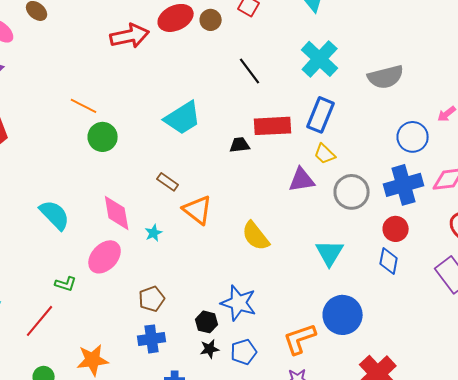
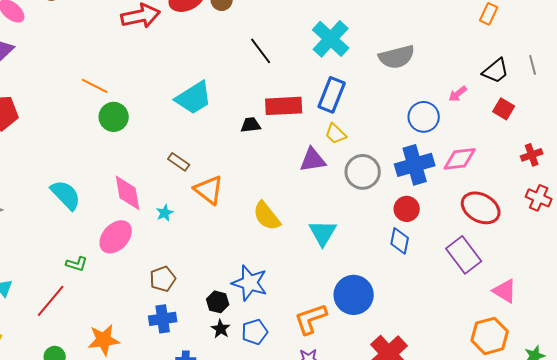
cyan triangle: (330, 253) -> (323, 233), moved
black star: (210, 349) -> (221, 329), turned -30

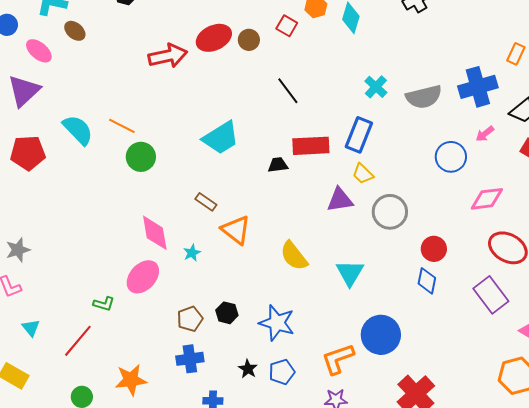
cyan cross: (331, 39) -> (376, 87), moved, size x0.6
blue cross: (415, 165) -> (478, 87), moved
cyan semicircle: (66, 195) -> (78, 130), moved
black hexagon: (218, 302) -> (227, 313), moved

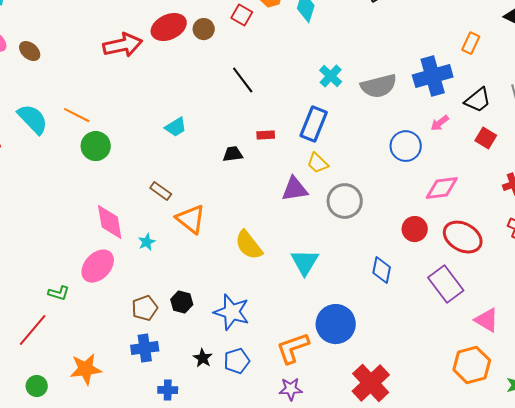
brown ellipse: (75, 31) -> (30, 51), moved
cyan trapezoid: (221, 138) -> (176, 127), size x0.6
red rectangle: (311, 146) -> (266, 135), size x0.5
red circle: (434, 249) -> (415, 229), moved

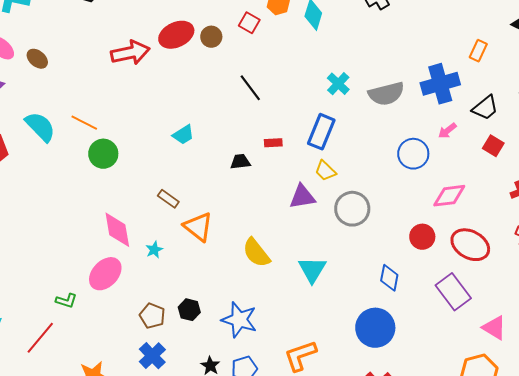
brown pentagon: (145, 308) -> (152, 316), turned -30
blue circle: (336, 324) -> (375, 328), moved
blue cross: (145, 348) -> (152, 356), turned -36

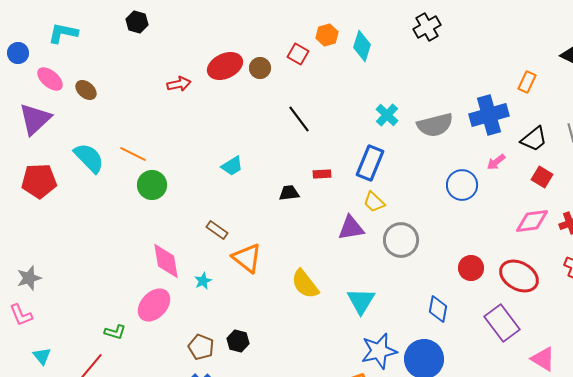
red arrow: (130, 53) -> (179, 84), size x0.6
pink diamond: (449, 196) -> (532, 221), moved
blue star: (239, 320) -> (379, 351), moved, turned -30

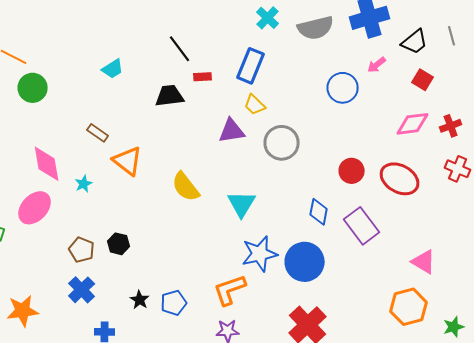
black line: (299, 119) -> (180, 49), moved
black trapezoid: (289, 193) -> (170, 96), size x1.4
purple rectangle: (502, 323) -> (362, 226), moved

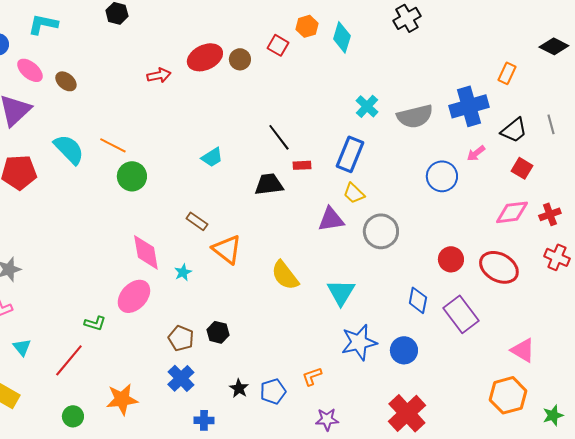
blue circle: (305, 262) -> (404, 350), size x0.7
orange L-shape: (230, 290) -> (312, 376), moved, size x0.6

